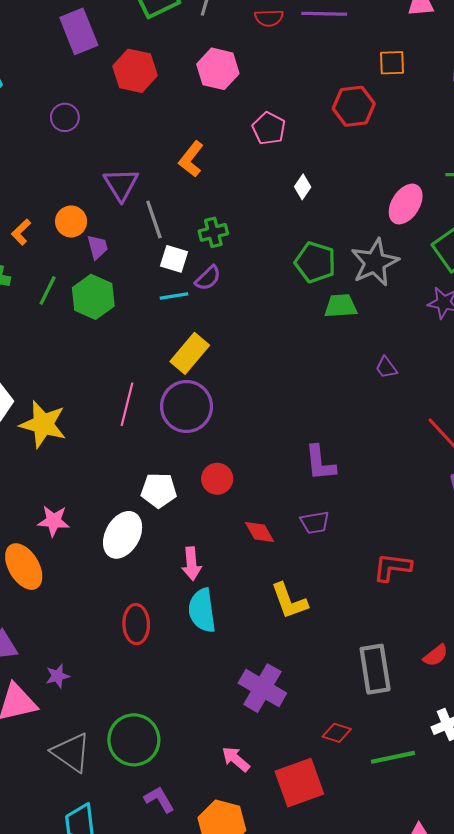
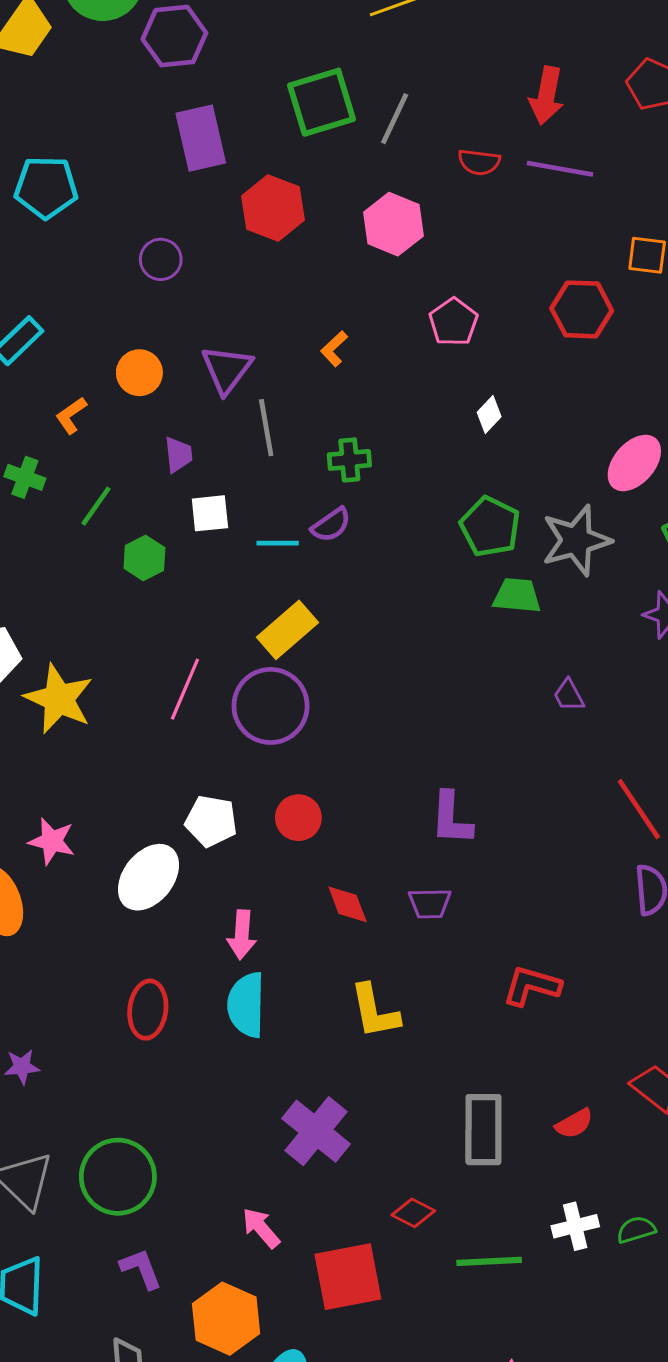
orange L-shape: (191, 159) -> (334, 349), size x0.7
orange circle: (71, 221) -> (139, 373), moved
white square: (174, 259) -> (210, 513), moved, turned -32
green hexagon: (93, 297) -> (144, 558), moved, size x0.7

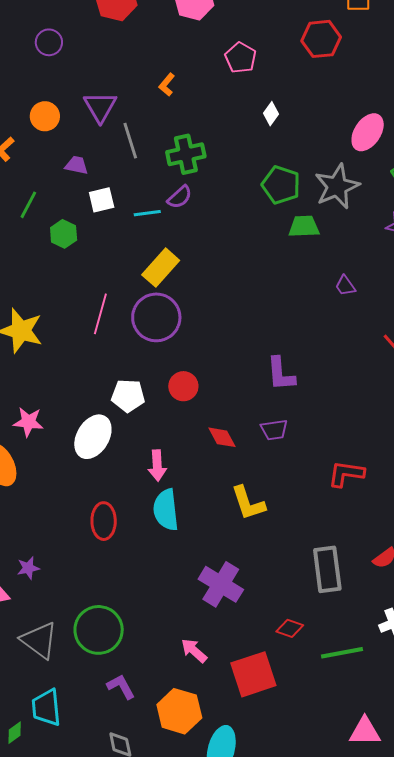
purple trapezoid: (178, 455) -> (77, 165), turned -65
green cross: (349, 460) -> (186, 154), size x1.4

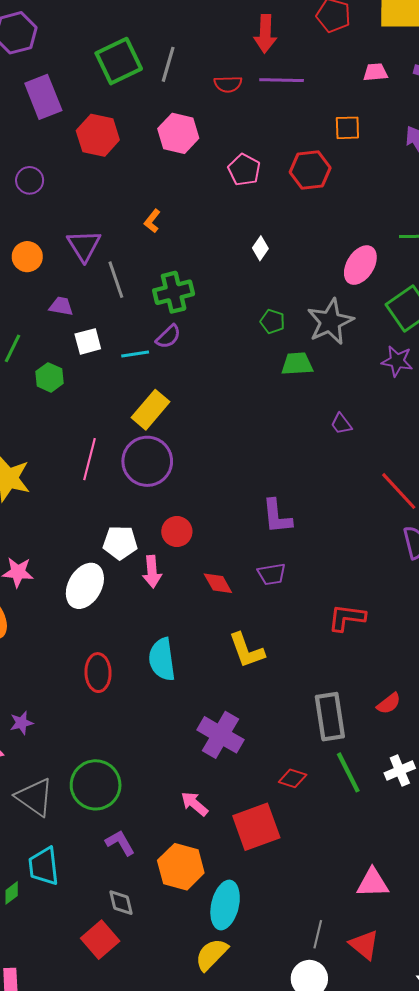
pink pentagon: (241, 58) -> (244, 170), moved
green pentagon: (281, 185) -> (272, 321), size x0.6
pink arrow: (157, 466) -> (152, 572), moved
green line: (342, 653) -> (348, 772), moved, turned 75

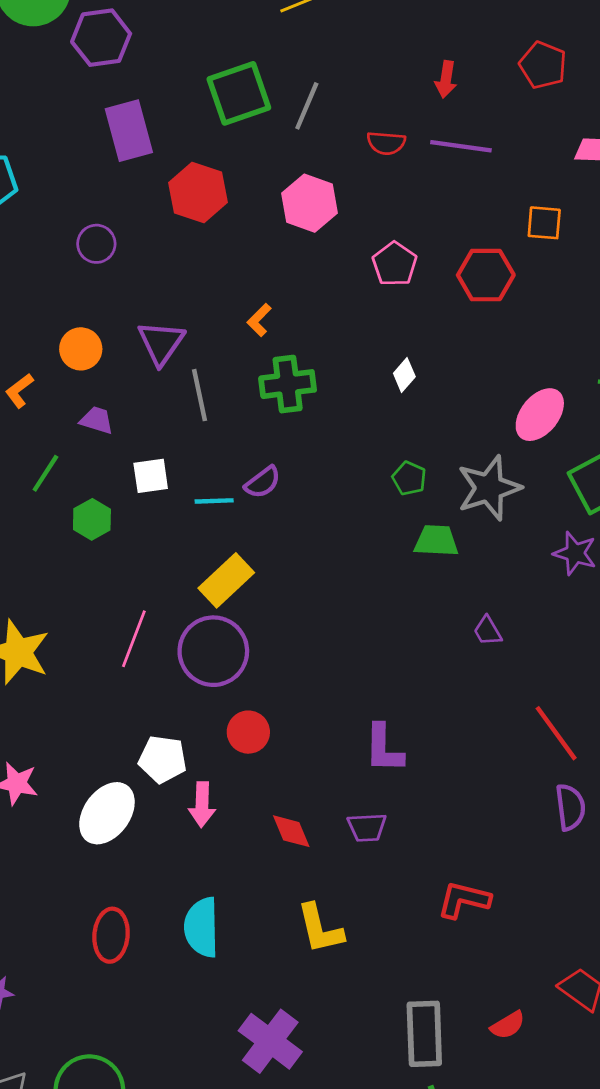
red arrow: (265, 34) -> (446, 79), size x0.7
green cross: (174, 292) -> (288, 384), moved
purple trapezoid: (61, 306) -> (97, 420), moved
red circle: (177, 532) -> (248, 732), moved

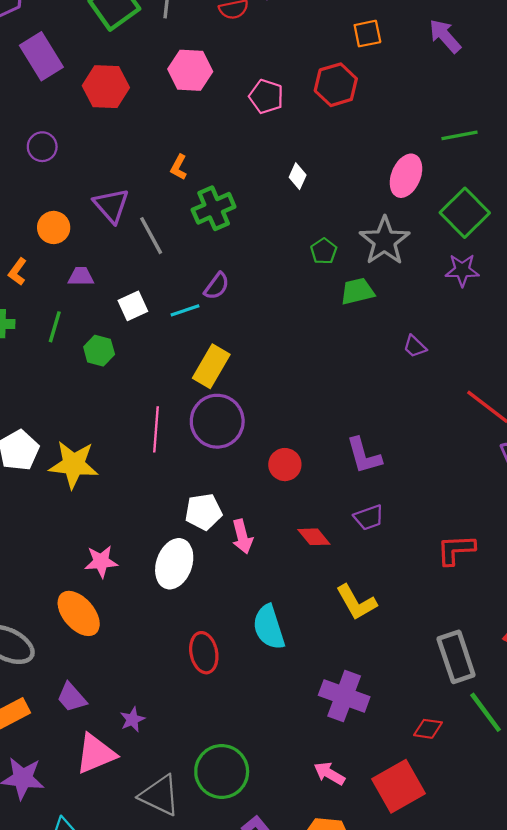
green pentagon: (409, 478) -> (324, 251), turned 30
red circle: (248, 732) -> (285, 465), moved

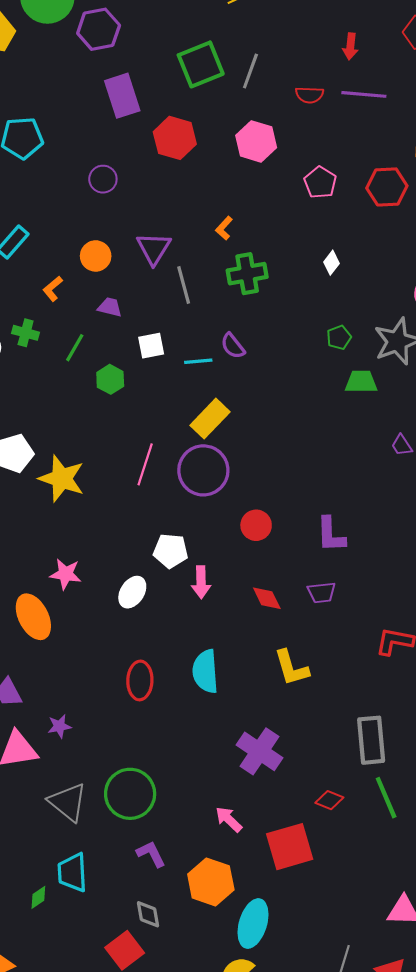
purple semicircle: (217, 286) -> (233, 346), turned 92
white ellipse: (174, 564) -> (132, 592), size x0.7

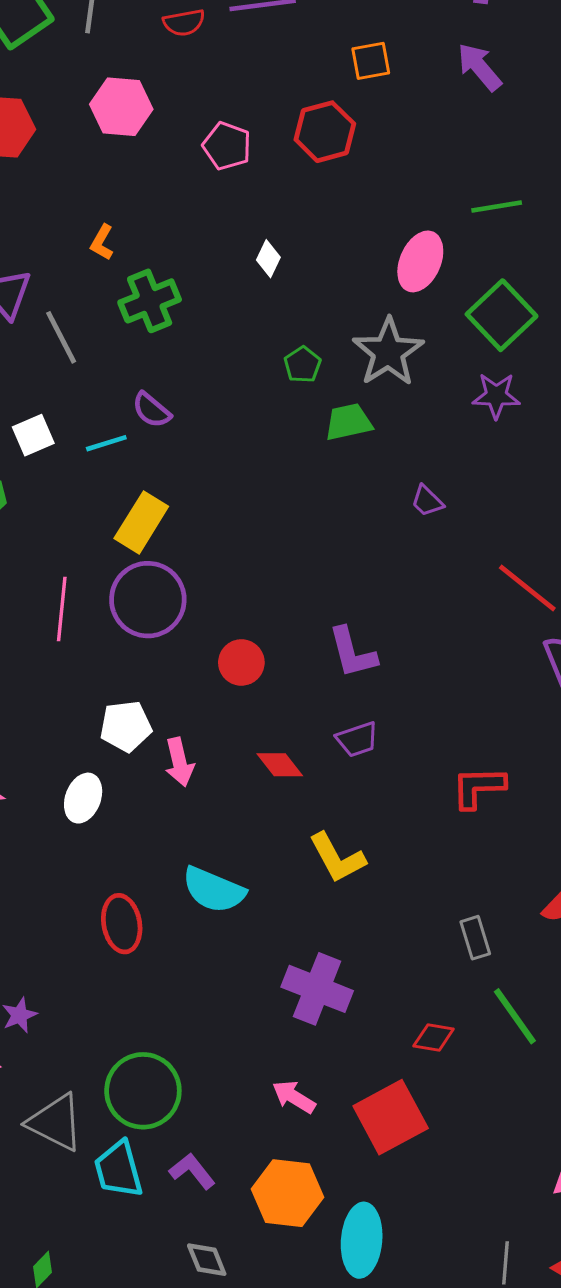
cyan semicircle: (205, 671) -> (214, 890), turned -51
gray rectangle: (371, 740) -> (475, 938), size x0.6
cyan trapezoid: (72, 872) -> (118, 1169), moved

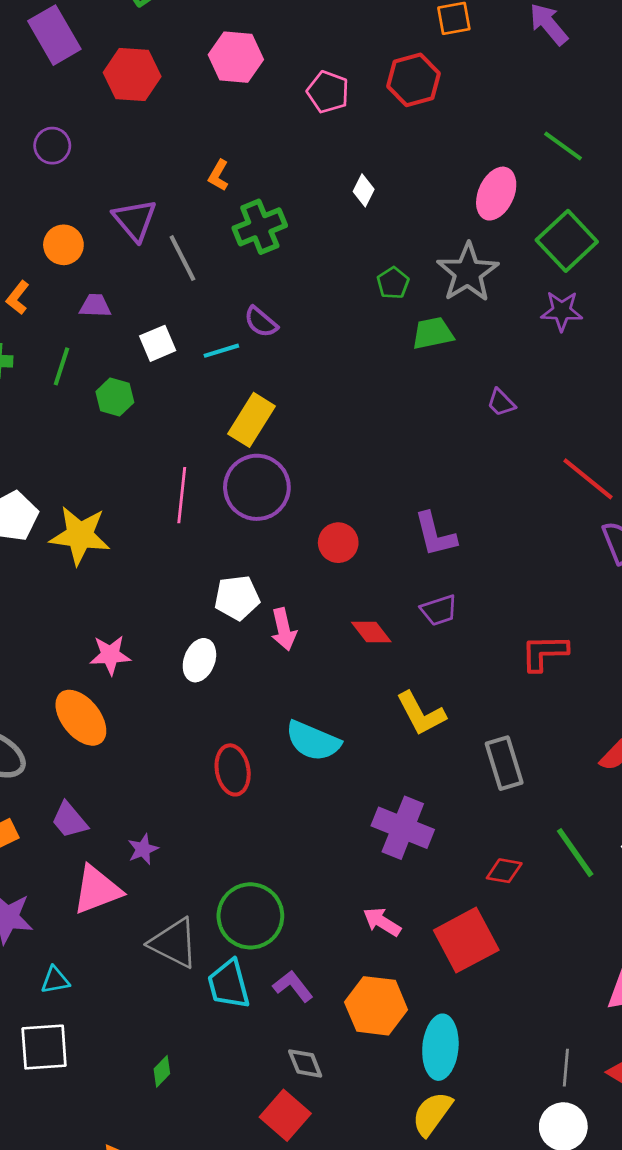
green line: (497, 207) -> (563, 146), turned 45
gray rectangle: (475, 938) -> (504, 763), moved, size x1.4

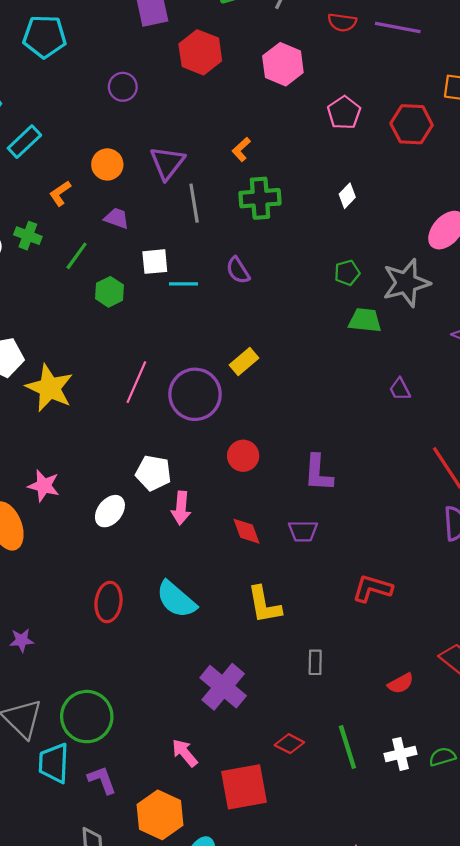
cyan line: (221, 351) -> (184, 284), moved
yellow rectangle: (252, 420) -> (244, 361), moved, size x0.7
gray rectangle: (504, 763) -> (315, 662), size x0.6

